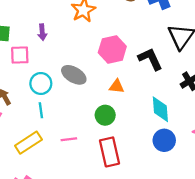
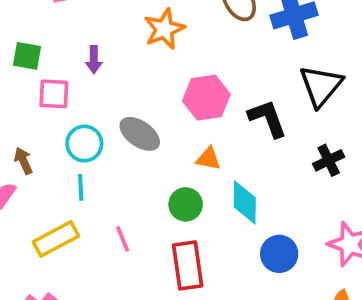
cyan diamond: (160, 109) -> (245, 202), moved
pink line: (69, 139) -> (123, 239), turned 70

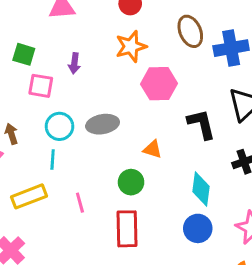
pink hexagon: (206, 98) -> (159, 84), moved
gray ellipse: (140, 134) -> (103, 124), turned -52
cyan diamond: (245, 202) -> (201, 189), moved

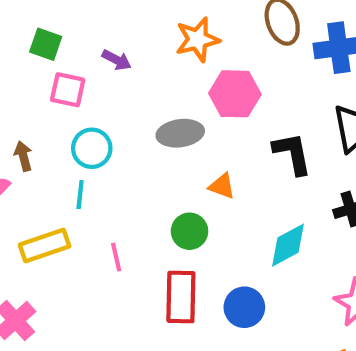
purple arrow: (74, 63) -> (117, 60), turned -72
gray ellipse: (103, 124) -> (180, 133), moved
cyan diamond: (201, 189) -> (288, 245), turned 52
blue circle: (198, 228) -> (244, 307), moved

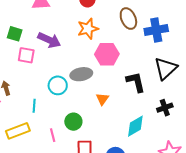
purple arrow: (117, 60) -> (49, 40), size x1.6
cyan circle: (92, 148) -> (58, 85), moved
orange triangle: (222, 186) -> (102, 99), turned 48
green circle: (190, 231) -> (73, 122), moved

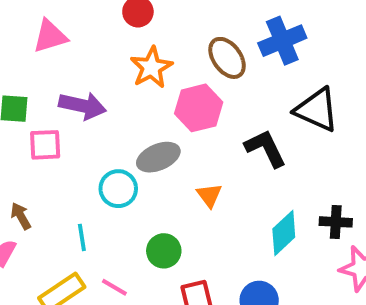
brown ellipse: (128, 19) -> (227, 58), moved
black triangle: (166, 68) -> (317, 110), turned -40
black cross: (165, 108) -> (336, 222), moved, turned 35
pink line: (53, 135) -> (114, 287), moved, turned -32

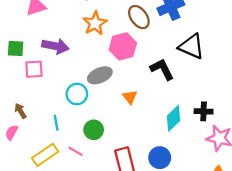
green circle: (164, 251) -> (94, 130), moved

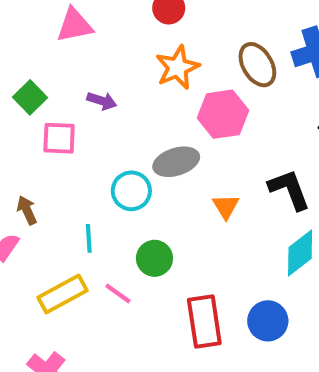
purple arrow: (55, 46) -> (102, 101), size x0.6
green square: (16, 48) -> (30, 97), turned 36
black L-shape: (162, 69) -> (289, 189), moved

